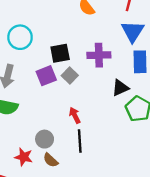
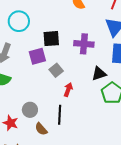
gray square: (70, 75) -> (56, 70), moved
red arrow: (75, 115) -> (68, 90), moved, turned 40
brown semicircle: (51, 160) -> (41, 129), moved

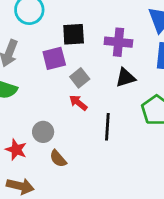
black triangle: (99, 74) -> (125, 78), moved
red arrow: (68, 90) -> (78, 103), moved, turned -72
black line: (60, 115) -> (107, 127), moved

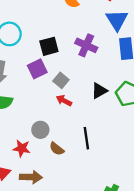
purple cross: (118, 42) -> (86, 45), turned 30
black triangle: (125, 78) -> (99, 91), moved
black line: (107, 127) -> (86, 138), moved

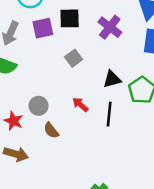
purple square: (37, 69) -> (43, 28), moved
red arrow: (64, 101) -> (80, 105), moved
black line: (86, 138) -> (109, 114), moved

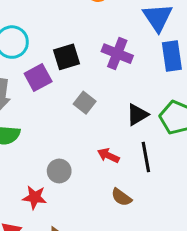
brown semicircle: (51, 130) -> (121, 197), moved

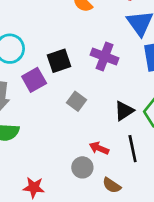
gray circle: (59, 171) -> (82, 167), moved

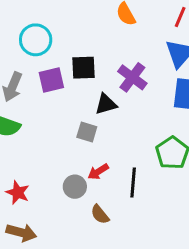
gray square: (76, 101) -> (87, 132), moved, turned -36
black triangle: (124, 111) -> (106, 104), moved
red arrow: (99, 148) -> (98, 172), turned -72

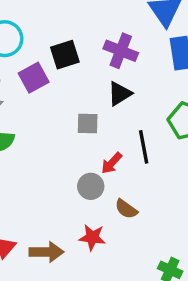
black triangle: (106, 104) -> (120, 94), moved
black line: (133, 182) -> (144, 147), moved
red star: (18, 193) -> (92, 237), moved

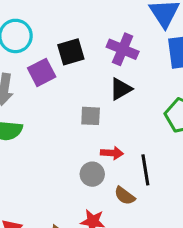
black line: (144, 147) -> (145, 170), moved
red arrow: (112, 163) -> (112, 153), turned -130

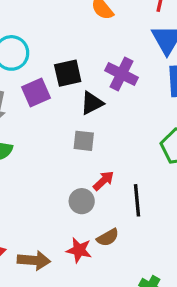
black triangle: (121, 89) -> (92, 103), moved
red arrow: (112, 153) -> (104, 181), turned -50
brown semicircle: (125, 196) -> (108, 237), moved, turned -70

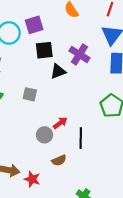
purple square: (36, 93) -> (34, 25), moved
gray square: (84, 141) -> (30, 94), moved
red star: (79, 250) -> (32, 179), moved

